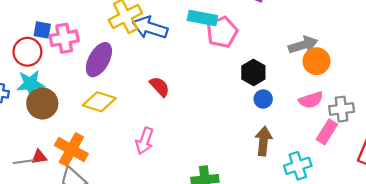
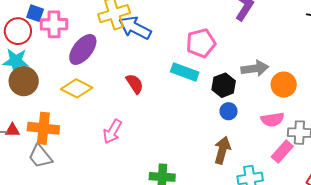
cyan rectangle: (202, 18) -> (185, 72), moved
gray arrow: (303, 45) -> (255, 68), moved
orange cross: (71, 150) -> (43, 128), turned -32

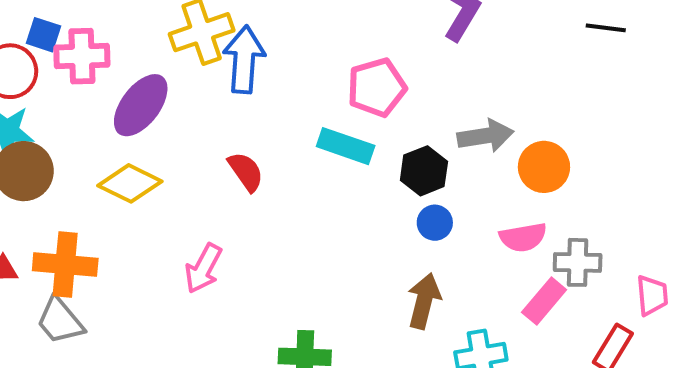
blue arrow: (135, 28) -> (244, 60), turned 68

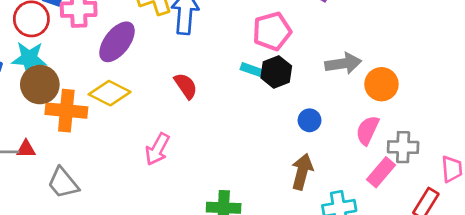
cyan rectangle: (346, 146) -> (251, 70), size x0.6
black hexagon: (424, 171) -> (276, 72), moved
pink semicircle: (523, 237) -> (367, 130), turned 124
orange cross: (65, 265) -> (66, 111), moved

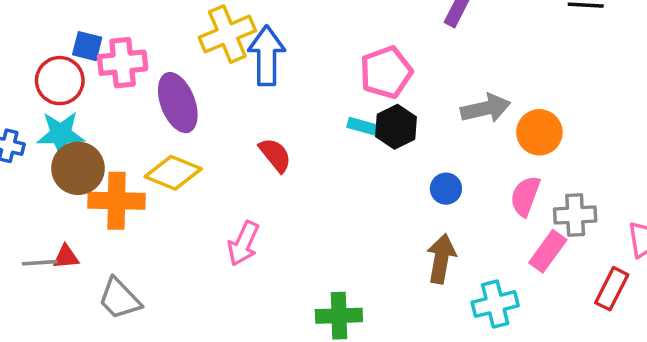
purple ellipse: (117, 42) -> (178, 103), turned -54

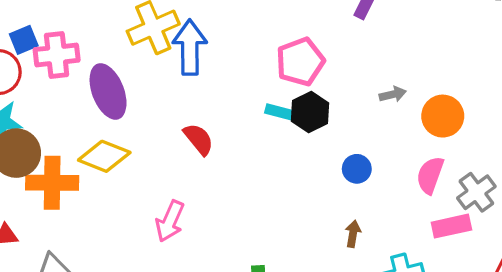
blue square: (87, 46) -> (24, 40), turned -36
gray arrow: (486, 108) -> (393, 94), size x0.6
gray cross: (575, 215) -> (476, 192), turned -33
pink rectangle: (548, 251) -> (451, 226), turned 42
brown arrow: (441, 259) -> (353, 234), size x0.6

